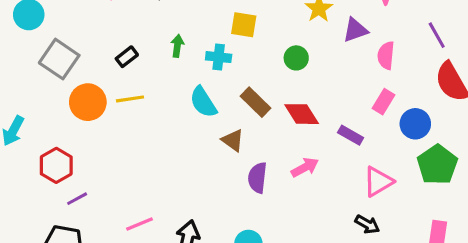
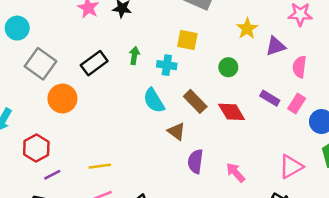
black rectangle: (127, 57) -> (94, 63), size x1.5
yellow line: (130, 99) -> (100, 166), moved
purple rectangle: (351, 135) -> (270, 98), moved
pink arrow: (305, 167) -> (236, 172), moved, turned -105

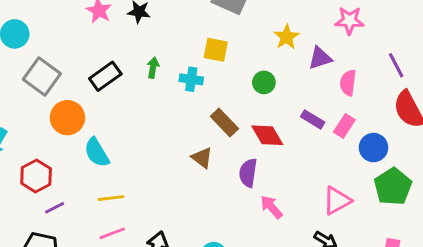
cyan semicircle: (154, 101) -> (97, 153), moved
purple semicircle: (195, 161) -> (248, 173), moved

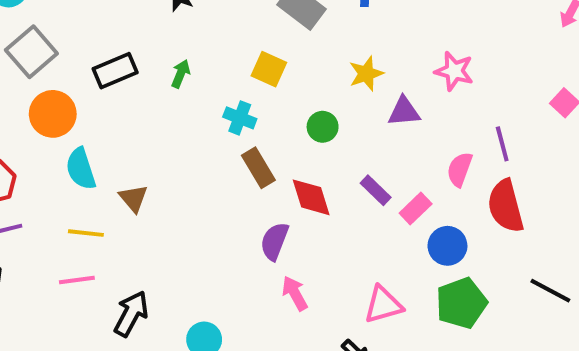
cyan cross: (191, 79) -> (240, 118), moved
pink semicircle: (348, 83) -> (460, 169), moved
brown triangle: (202, 158) -> (133, 198), moved

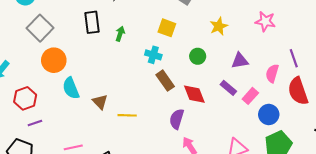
black rectangle: (115, 71) -> (92, 22), moved, turned -70
purple triangle: (404, 112) -> (240, 61), moved
yellow line: (86, 233) -> (127, 115), moved

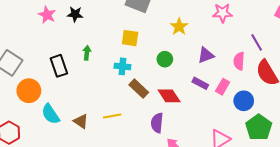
black rectangle: (92, 22) -> (59, 66), moved
yellow line: (127, 115) -> (112, 116), moved

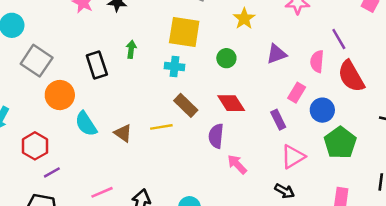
yellow square: (130, 38) -> (184, 32), size x1.5
purple rectangle: (200, 83) -> (278, 120), moved, turned 35
brown rectangle: (139, 89) -> (186, 105), moved

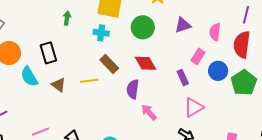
purple line: (339, 39) -> (246, 15), moved, turned 42
green circle: (226, 58) -> (143, 27), size x1.5
black rectangle: (97, 65) -> (48, 53), moved
red semicircle: (351, 76) -> (242, 45), turned 36
green pentagon: (340, 143) -> (244, 83), moved

